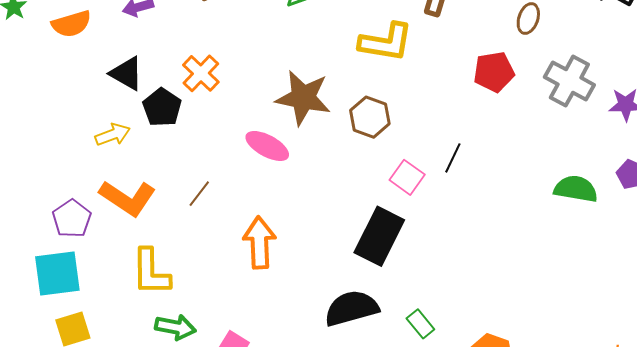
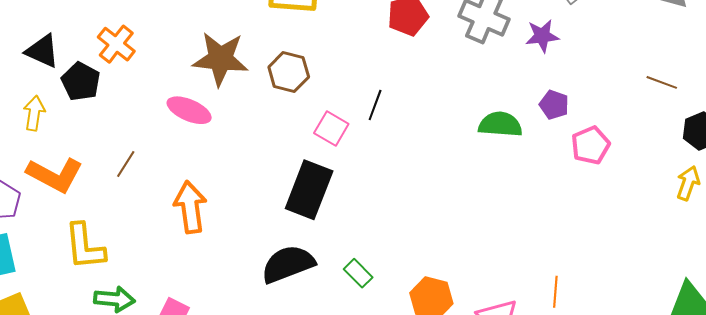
yellow arrow: (113, 135) -> (34, 113), turned -56

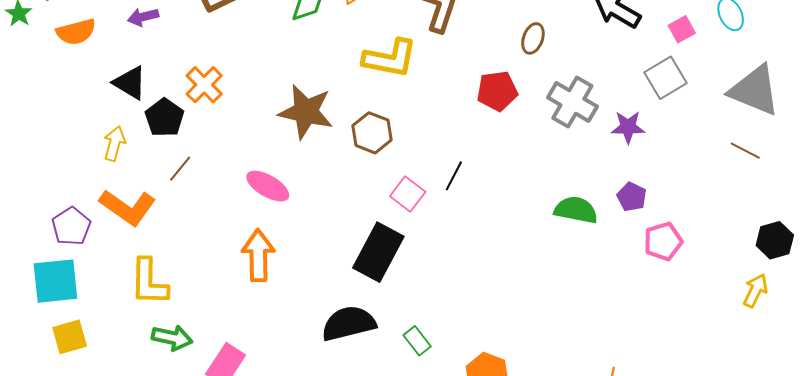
brown line: (662, 82) -> (745, 151), moved
pink ellipse: (189, 110) -> (268, 186), moved
brown line: (126, 164) -> (180, 169), moved

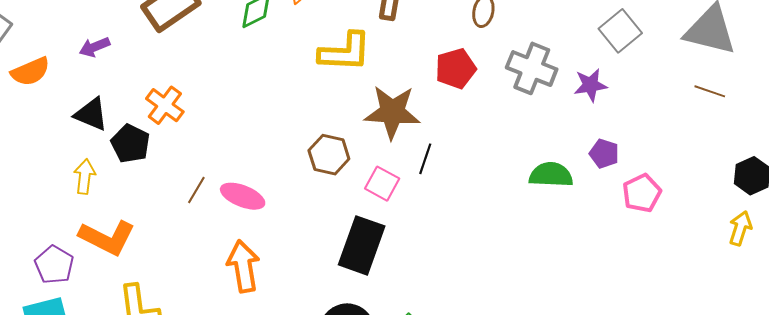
brown star: (306, 112) -> (392, 112), moved
brown hexagon: (372, 133) -> (329, 155), moved
brown line: (180, 169) -> (196, 190), moved

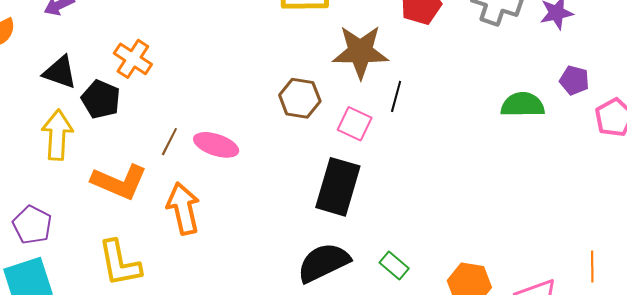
yellow arrow: (85, 176) -> (57, 135), size x1.4
orange L-shape: (107, 238) -> (119, 182), moved
orange arrow: (243, 266) -> (183, 209), moved

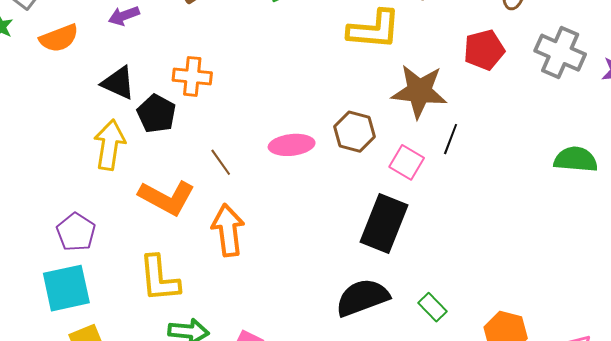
orange cross: (133, 59) -> (192, 76), turned -33
brown line: (169, 142) -> (221, 162), turned -68
pink ellipse: (216, 145) -> (292, 145), moved, turned -30

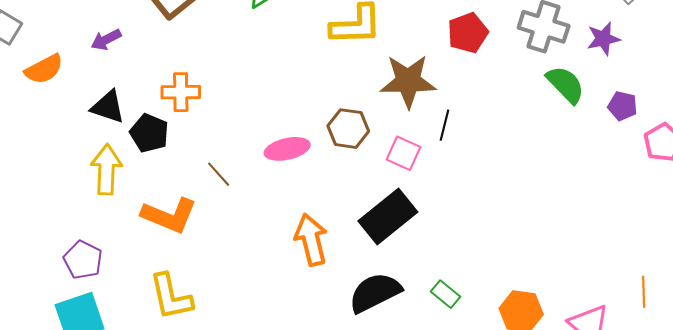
green semicircle: (576, 159) -> (566, 85), moved, turned 48
black rectangle: (384, 223) -> (388, 216), turned 36
orange arrow: (228, 230) -> (311, 240), moved

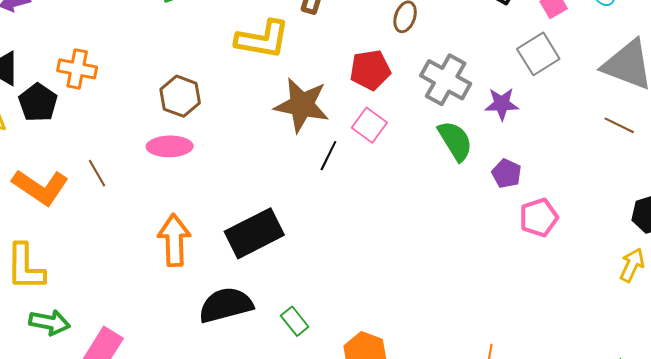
brown hexagon: (348, 129) -> (180, 96), moved
pink square: (404, 153) -> (369, 125), moved
brown line: (219, 174) -> (97, 173), moved

